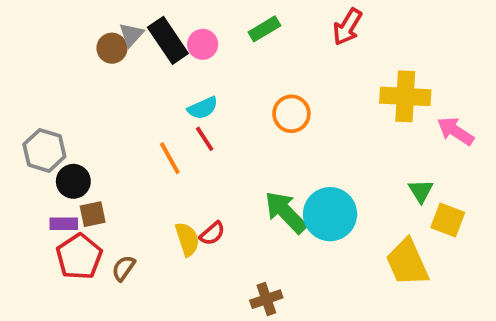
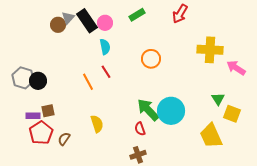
cyan semicircle: (203, 108) -> (105, 47), moved, turned -77
black circle: (73, 181) -> (38, 81), moved
red semicircle: (212, 233) -> (140, 129), moved, turned 112

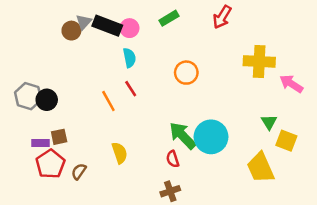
black rectangle: (87, 21) -> (107, 26), turned -35

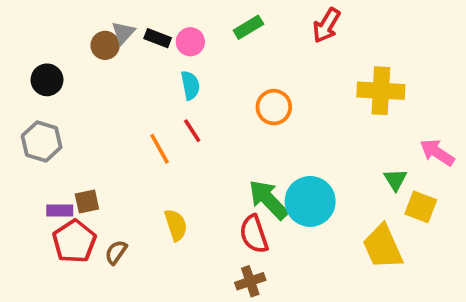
black rectangle: (107, 26) -> (158, 38), size x0.6
pink arrow: (291, 84) -> (437, 152), moved
black circle: (47, 100) -> (47, 80), moved
red semicircle: (173, 159) -> (254, 234), size x1.5

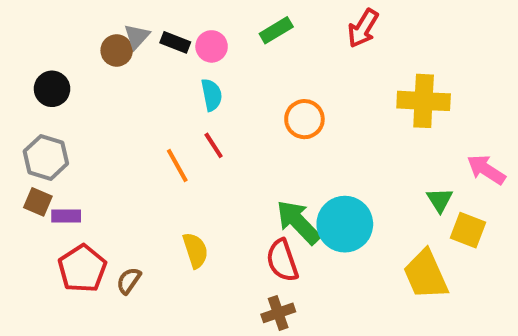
brown square: (87, 201) -> (38, 202), moved, turned 35
purple rectangle: (60, 211) -> (66, 216), moved

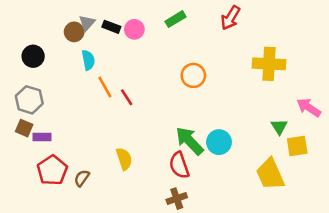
cyan semicircle: (212, 95) -> (88, 60), moved
red line: (214, 145) -> (127, 97), moved
orange line: (177, 166) -> (105, 87), moved
cyan circle: (345, 224) -> (219, 142), size x0.7
yellow square: (468, 230) -> (297, 146), turned -30

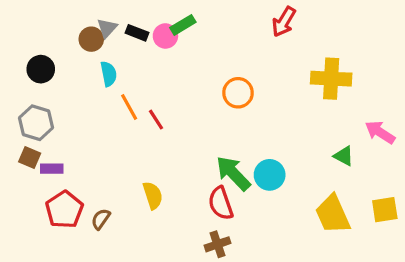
green rectangle: (175, 19) -> (183, 25), moved
green triangle: (279, 127) -> (344, 156), turned -30
yellow square: (297, 146) -> (385, 210), moved

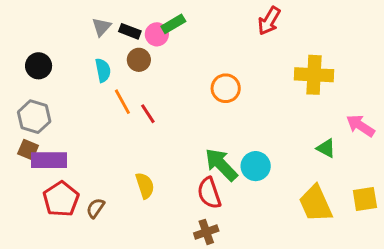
brown circle: (91, 39) -> (139, 60), moved
purple rectangle: (52, 169) -> (49, 160), size x1.6

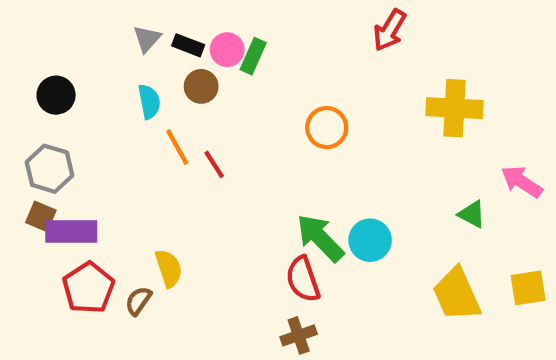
green rectangle: (173, 24) -> (253, 56), moved, turned -35
yellow semicircle: (145, 186) -> (169, 268), moved

